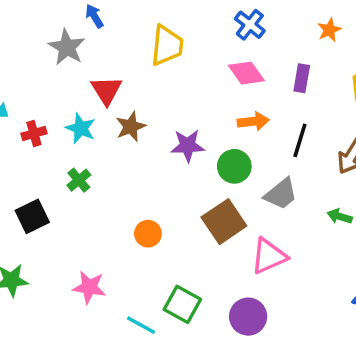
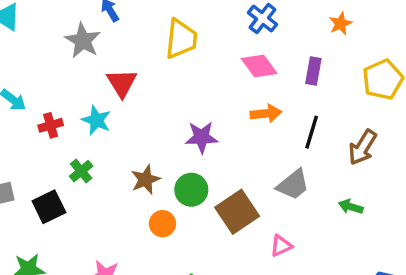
brown star: (131, 127) -> (146, 180), moved
green circle: (234, 166) -> (191, 190), moved
green cross: (79, 180) -> (81, 171), moved
pink triangle: (269, 256) -> (281, 246), size x0.6

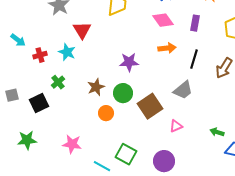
green arrow: (351, 207) -> (217, 132), moved

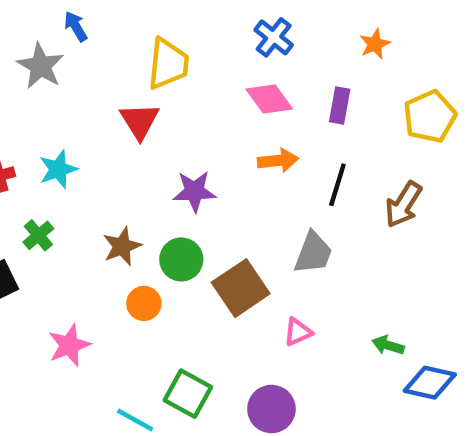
red triangle: (82, 30) -> (140, 121), moved
cyan star: (67, 52) -> (58, 169), turned 30
gray trapezoid: (183, 90) -> (313, 253), turned -30
pink star: (72, 144) -> (69, 345), moved, turned -30

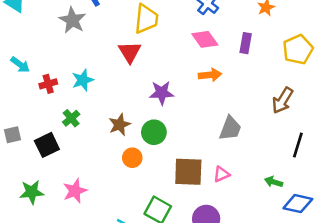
black line: (337, 185) -> (298, 145), moved
brown square: (241, 288) -> (188, 172), moved, turned 36
pink star: (69, 345) -> (75, 191), moved

